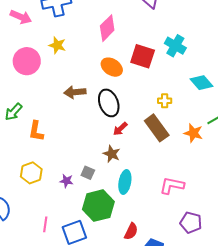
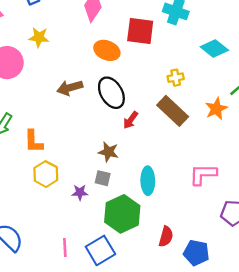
orange star: (193, 133) -> (216, 109), turned -30
brown star: (112, 154) -> (108, 152), moved
yellow hexagon: (31, 173) -> (46, 174), moved

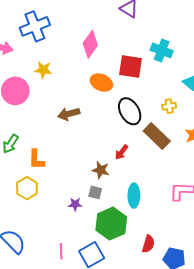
yellow cross: (176, 78) -> (169, 106), moved
black ellipse: (111, 93) -> (130, 111), moved
red arrow: (131, 120) -> (122, 152), moved
yellow hexagon: (46, 174) -> (27, 188), moved

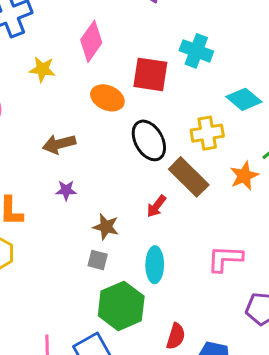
yellow star: (43, 70) -> (42, 69), moved
yellow cross: (169, 106) -> (207, 133), size x1.5
red arrow: (122, 152) -> (156, 206), moved
purple star: (75, 204) -> (66, 190), moved

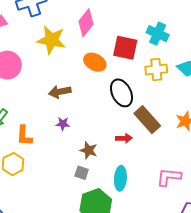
yellow star: (42, 69) -> (51, 40), size x1.6
yellow cross: (207, 133) -> (156, 70), moved
red arrow: (156, 206) -> (124, 138), turned -133

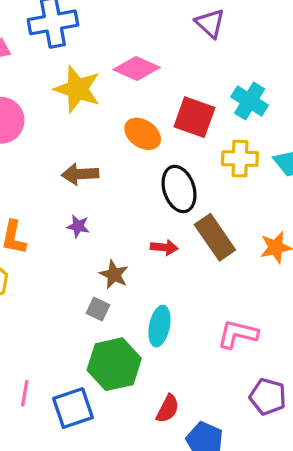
pink diamond: (86, 23) -> (137, 69), turned 68
red arrow: (124, 138) -> (164, 247), moved

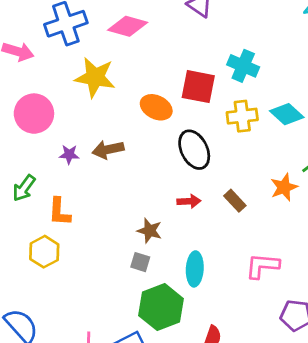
pink diamond: (137, 69) -> (128, 26), moved
purple star: (78, 226) -> (69, 154), moved
brown rectangle: (215, 237) -> (235, 201), moved, size x0.6

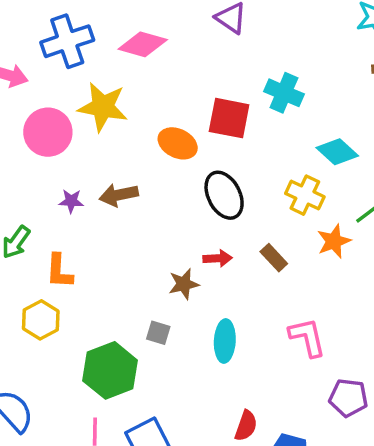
pink circle: (34, 114) -> (48, 132), moved
yellow cross: (242, 116) -> (305, 195), moved, turned 32
brown star: (150, 231) -> (184, 284), moved, turned -30
pink L-shape: (262, 266) -> (307, 337), turned 72
green hexagon: (161, 307) -> (110, 370), moved

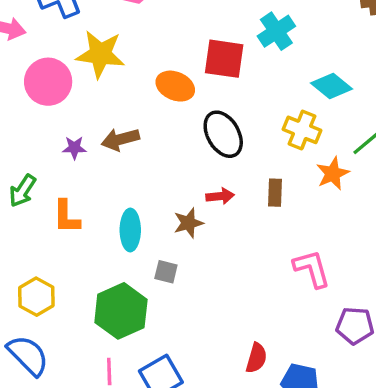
cyan cross: (284, 93) -> (276, 31), turned 36
brown rectangle: (274, 258) -> (275, 193), turned 48
yellow hexagon: (41, 320) -> (36, 297), moved
cyan ellipse: (225, 341) -> (130, 230), moved

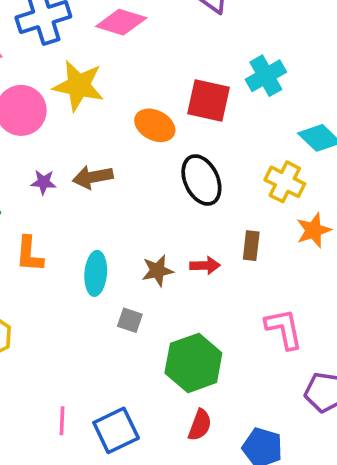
red arrow: (220, 196) -> (205, 265), moved
green hexagon: (121, 311) -> (193, 363), moved
red semicircle: (256, 358) -> (200, 425), moved

